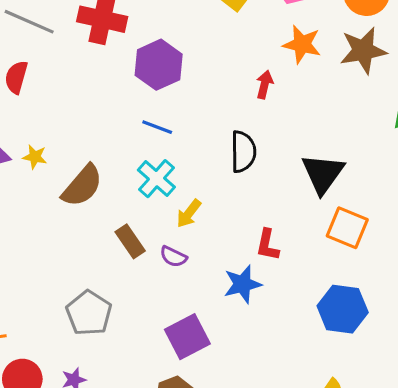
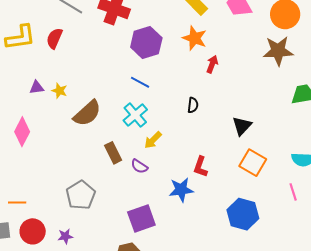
orange star: (302, 44) -> (195, 38), moved
black semicircle: (243, 152) -> (193, 105), size x0.6
black triangle: (323, 174) -> (242, 126), size x0.7

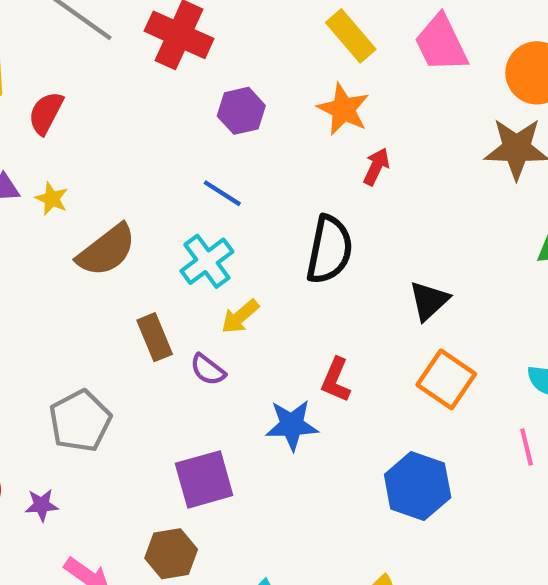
red semicircle: (54, 38) -> (46, 113), moved
purple hexagon: (146, 42) -> (241, 111), size x0.7
black semicircle: (193, 105) -> (329, 250), size x2.0

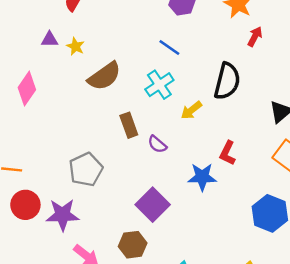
yellow arrow: (240, 317) -> (191, 110), moved
purple square: (204, 479) -> (153, 205), turned -32
purple star: (42, 505) -> (63, 215), size x1.8

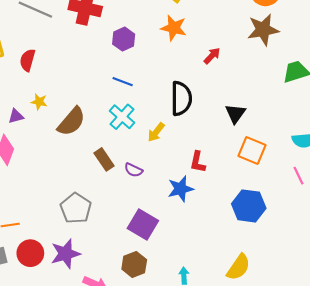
red arrow: (255, 37) -> (212, 56), moved, turned 30
purple triangle: (50, 40) -> (16, 116), moved

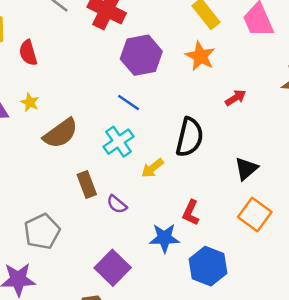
purple hexagon: (124, 39) -> (141, 55), size x1.5
red semicircle: (28, 60) -> (28, 53), turned -45
blue hexagon: (249, 206) -> (208, 266), moved

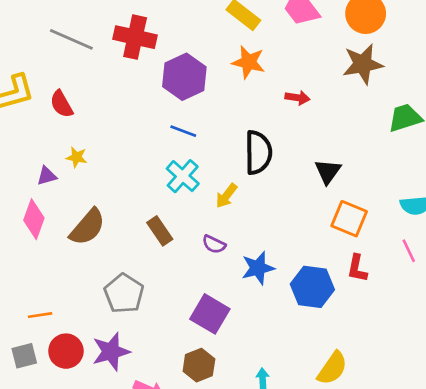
red arrow: (236, 98) -> (297, 98), turned 55
brown semicircle: (61, 133) -> (87, 227), moved
purple semicircle: (117, 204) -> (214, 244), moved
red L-shape: (191, 213) -> (357, 268), moved

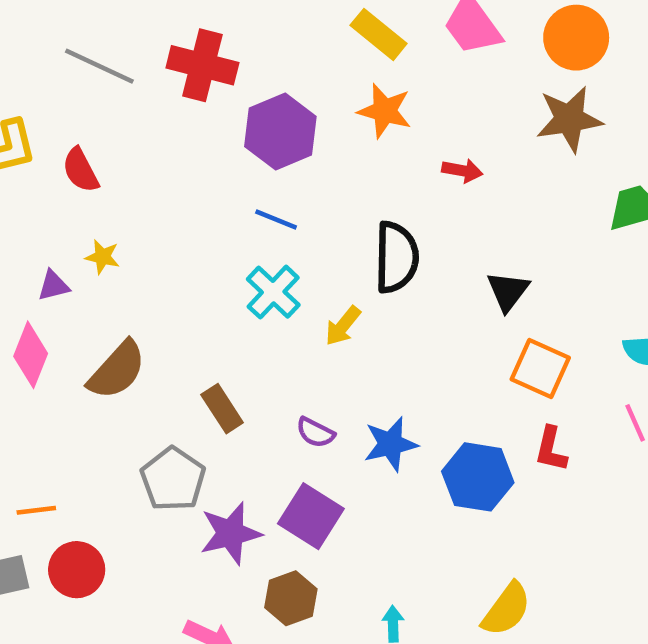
brown rectangle: (160, 231) -> (222, 409), moved
purple semicircle: (214, 244) -> (315, 432), moved
purple star: (111, 352) -> (231, 533), moved

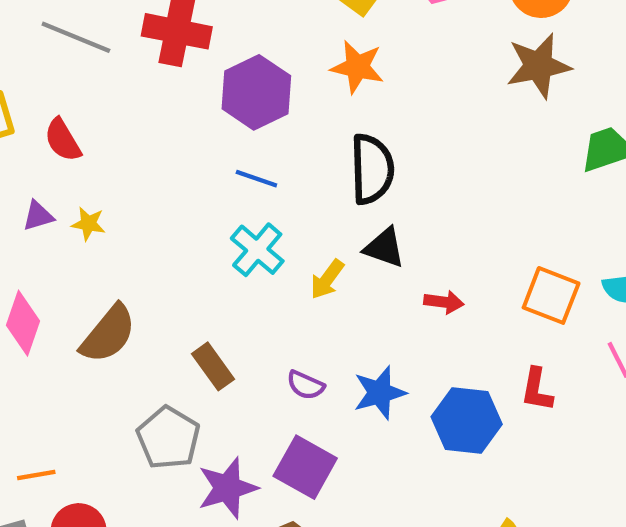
red arrow: (462, 171) -> (444, 302), moved
black semicircle: (396, 257) -> (372, 169), moved
purple triangle: (53, 286) -> (38, 216), moved
black triangle: (508, 291) -> (384, 248), moved, turned -45
orange square: (540, 368) -> (551, 295), moved

